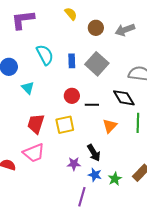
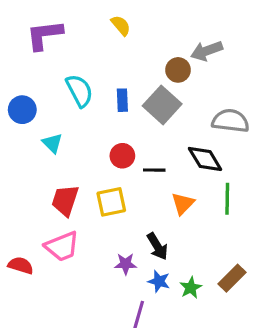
brown circle: (96, 28) -> (178, 70), moved

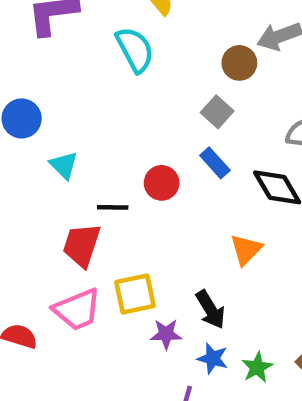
cyan semicircle: (79, 91) -> (135, 50), moved
blue rectangle: (122, 100) -> (215, 163), moved, turned -40
gray square: (162, 105) -> (217, 112), size x0.6
black line: (154, 170) -> (113, 207), moved
yellow square: (111, 202) -> (135, 294), moved

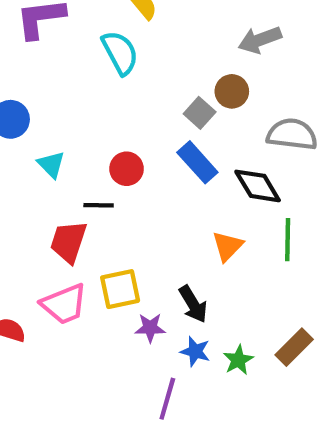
brown circle: (239, 63) -> (232, 91), moved
blue rectangle: (215, 163) -> (197, 162), size x1.4
red circle: (162, 183) -> (127, 169), moved

